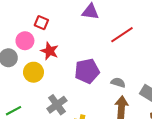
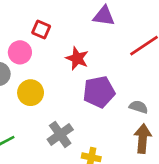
red star: (50, 51) -> (77, 58), moved

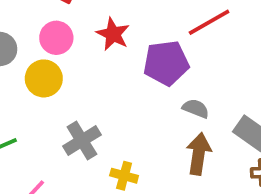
pink circle: (20, 52) -> (56, 38), moved
purple pentagon: (99, 92) -> (166, 63), moved

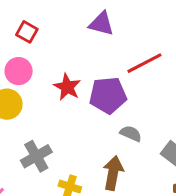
red star: (113, 34) -> (67, 87), moved
brown arrow: (199, 154) -> (113, 173), moved

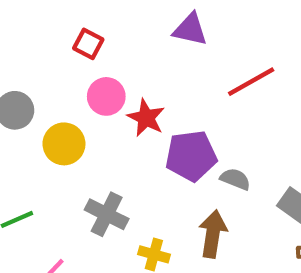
pink circle: (19, 71) -> (106, 96), moved
purple pentagon: (108, 95) -> (191, 156), moved
gray cross: (36, 156) -> (107, 214), turned -32

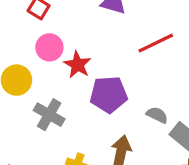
gray semicircle: (235, 179) -> (157, 115), moved
gray cross: (107, 214) -> (49, 115), moved

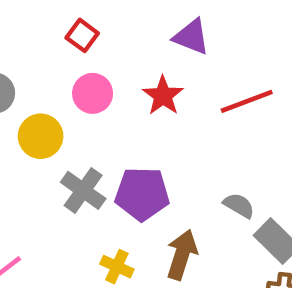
red star: (77, 65) -> (163, 96), moved
purple pentagon: (109, 94) -> (142, 194), moved

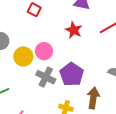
pink circle: (93, 93) -> (44, 51), moved
purple pentagon: (142, 194) -> (72, 74), turned -30

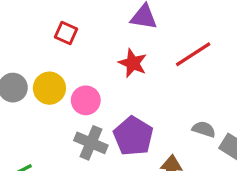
yellow circle: (23, 56) -> (49, 88), moved

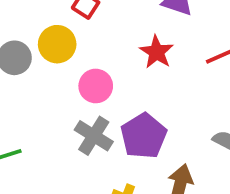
yellow circle: (49, 88) -> (57, 44), moved

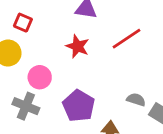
gray cross: (94, 136) -> (26, 106), moved

